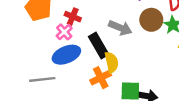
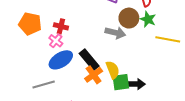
gray arrow: (120, 28) -> (115, 33), moved
black rectangle: (99, 45) -> (89, 60), moved
yellow semicircle: (112, 62) -> (113, 70), moved

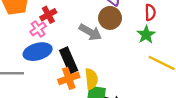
brown circle: (129, 18) -> (110, 18), moved
red cross: (61, 26) -> (48, 15), turned 32
gray arrow: (115, 33) -> (90, 32), moved

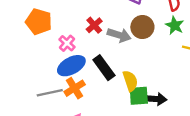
red cross: (48, 15) -> (94, 25), moved
brown circle: (110, 18) -> (142, 27), moved
orange cross: (69, 78) -> (75, 88), moved

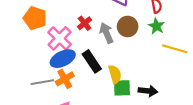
gray arrow: (119, 35) -> (106, 33), turned -132
pink cross: (67, 43) -> (60, 38), size x1.6
black arrow: (156, 99) -> (148, 91), moved

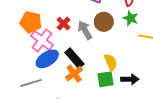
orange pentagon: (35, 18) -> (31, 22), moved
yellow semicircle: (115, 74) -> (111, 62), moved
orange cross: (65, 79) -> (74, 74), moved

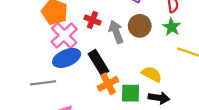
red cross: (63, 24) -> (92, 20), turned -32
yellow semicircle: (111, 62) -> (152, 74), moved, turned -48
orange cross: (74, 74) -> (108, 84), moved

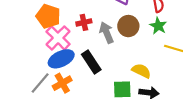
red cross: (92, 20) -> (84, 22), turned -32
gray line: (43, 83) -> (40, 83), turned -40
orange cross: (108, 84) -> (62, 83), moved

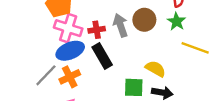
red cross: (84, 22) -> (97, 30), moved
pink cross: (58, 38) -> (68, 28), turned -30

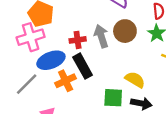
pink cross: (68, 28) -> (31, 37), moved, turned -36
orange cross: (70, 77) -> (66, 81), moved

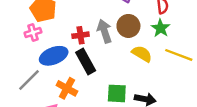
pink cross: (31, 37) -> (33, 32), size x0.6
yellow semicircle: (135, 80) -> (142, 54), moved
orange cross: (66, 81) -> (67, 88), moved, turned -36

